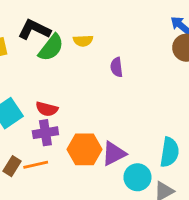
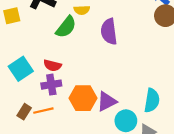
green semicircle: (51, 48) -> (66, 27), moved
purple semicircle: (117, 67) -> (109, 31), size x1.6

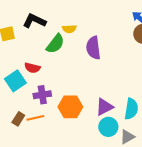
red semicircle: (52, 65) -> (32, 68), moved
purple triangle: (107, 102) -> (104, 107), moved

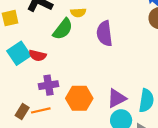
cyan square: (15, 81) -> (19, 53), moved

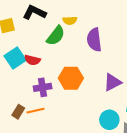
orange hexagon: (79, 98) -> (71, 78), moved
purple triangle: (117, 98) -> (112, 82), moved

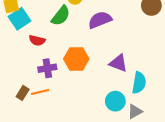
purple semicircle: (94, 40) -> (100, 20), turned 75
cyan square: (15, 58) -> (20, 19), moved
purple triangle: (112, 82) -> (118, 63), turned 48

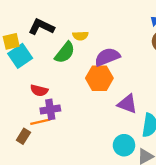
red semicircle: (37, 40) -> (39, 90), moved
orange hexagon: (76, 59) -> (99, 78), moved
orange line: (40, 92) -> (40, 122), moved

